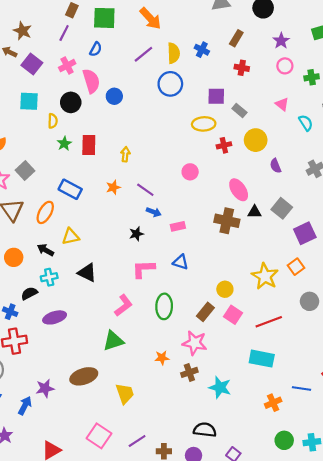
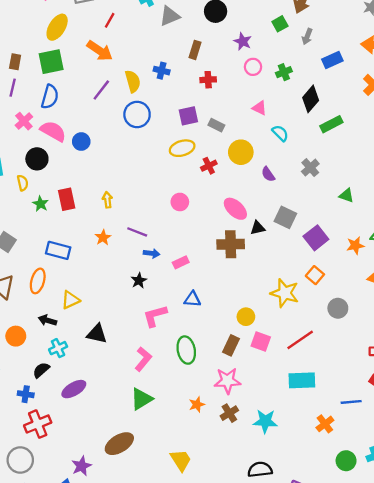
blue semicircle: (96, 49) -> (50, 97), size x1.5
pink semicircle: (91, 81) -> (53, 131), turned -30
cyan semicircle: (306, 123) -> (280, 133), moved
yellow trapezoid: (125, 394) -> (181, 460), moved

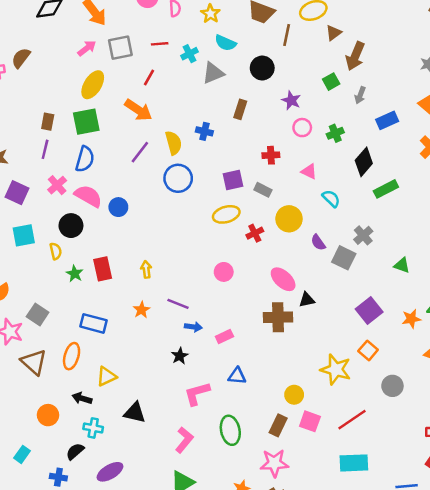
red cross: (208, 80) -> (271, 155), moved
gray square: (285, 217) -> (344, 258), moved
cyan cross: (58, 348) -> (93, 428), turned 36

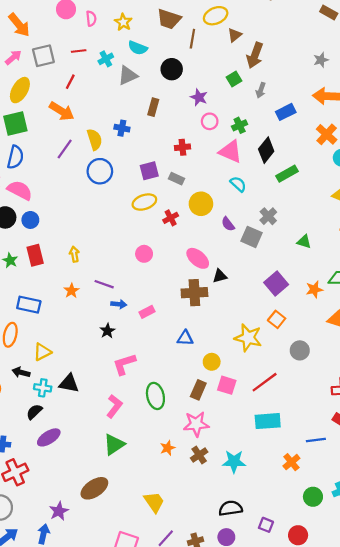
pink triangle: (309, 171) -> (230, 152), moved, size x1.6
blue circle: (118, 207) -> (30, 220), moved
blue triangle: (237, 376) -> (185, 338), moved
cyan cross: (93, 428) -> (43, 388), moved
black semicircle: (75, 451) -> (34, 412), moved

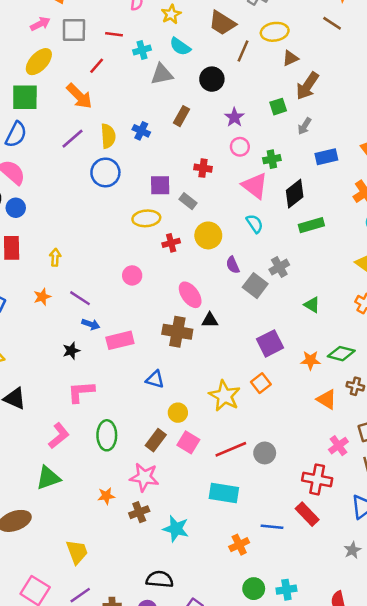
pink rectangle: (147, 312) -> (120, 340), size x1.5
gray circle: (300, 350) -> (265, 453), moved

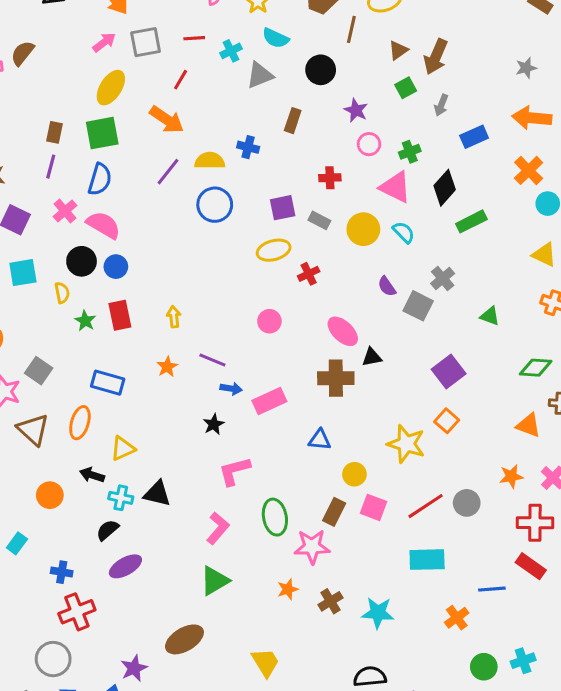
brown triangle: (290, 58) -> (398, 50), moved
yellow semicircle: (108, 136) -> (210, 161), turned -75
yellow circle: (208, 235) -> (363, 229), moved
orange star: (310, 360) -> (511, 476), moved
pink star: (144, 477) -> (312, 547), moved

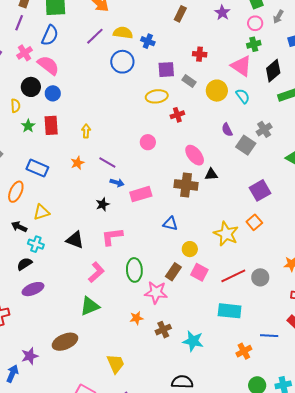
pink circle: (369, 144) -> (255, 23), moved
blue cross: (248, 147) -> (148, 41), moved
black triangle: (157, 494) -> (75, 240), moved

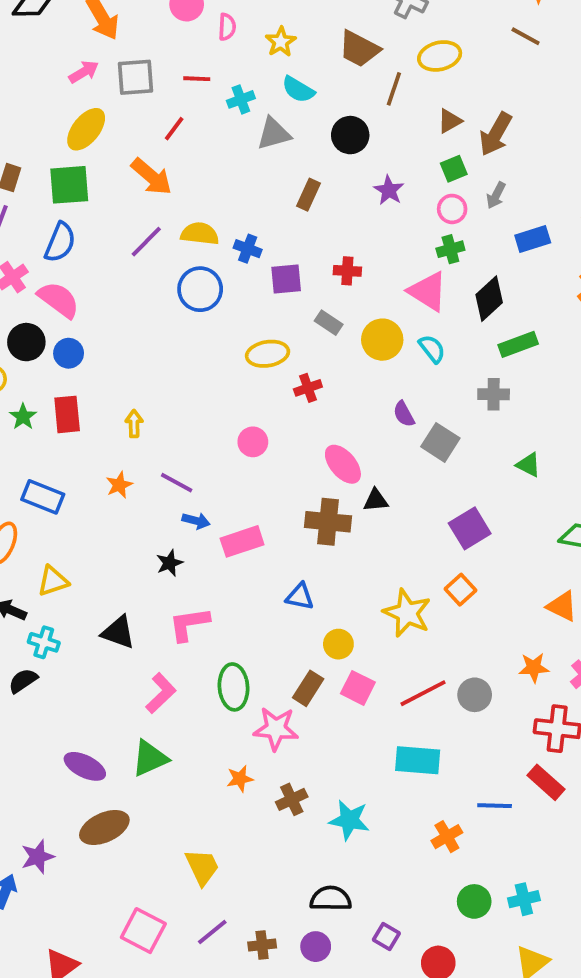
purple square: (166, 70) -> (286, 279), moved
gray cross: (264, 129) -> (494, 394), moved, turned 35
purple ellipse: (33, 289) -> (85, 766), moved, turned 50

